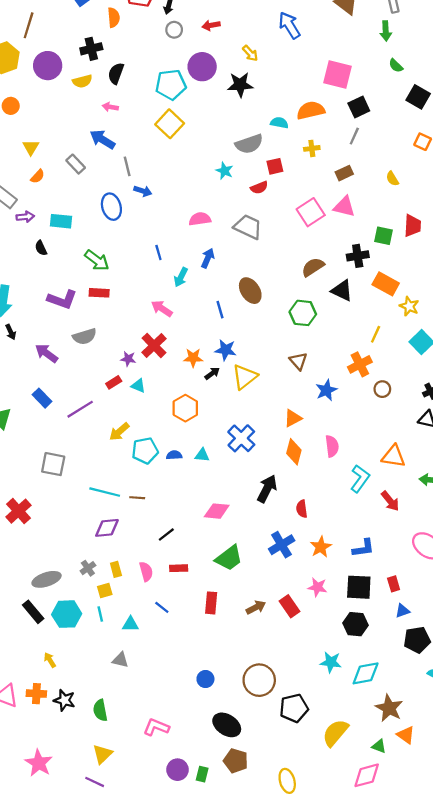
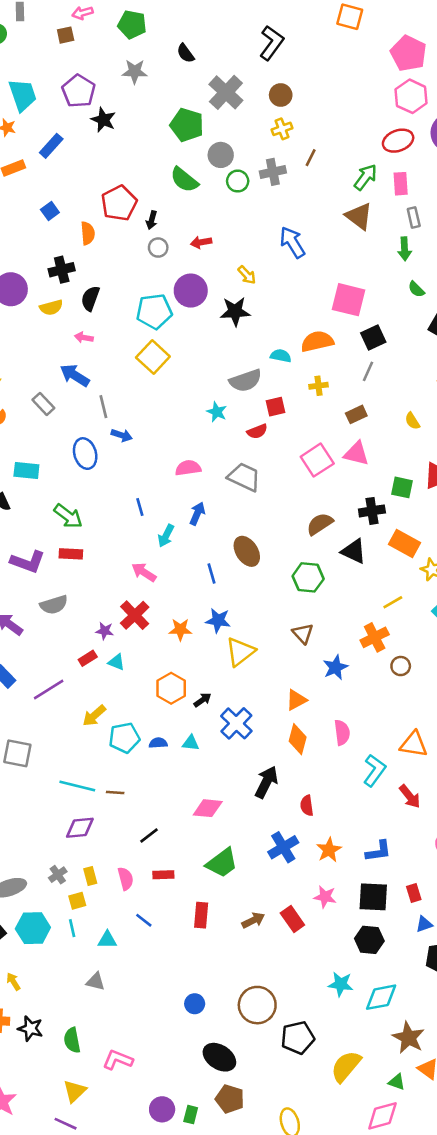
yellow line: (376, 334) -> (393, 602), turned 36
black arrow: (212, 373) -> (202, 700), moved
pink L-shape: (156, 727) -> (118, 1060), moved

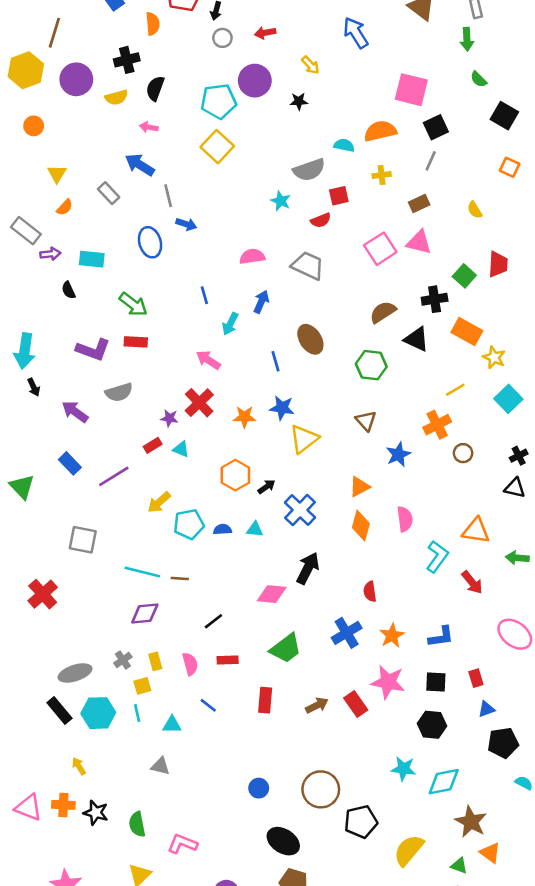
black star: (235, 311) -> (299, 101), size x0.6
green square: (402, 487) -> (464, 276), turned 30
black arrow: (266, 782) -> (308, 568), moved
pink star: (325, 897) -> (388, 682), size x1.5
black square: (373, 897) -> (436, 682), size x0.7

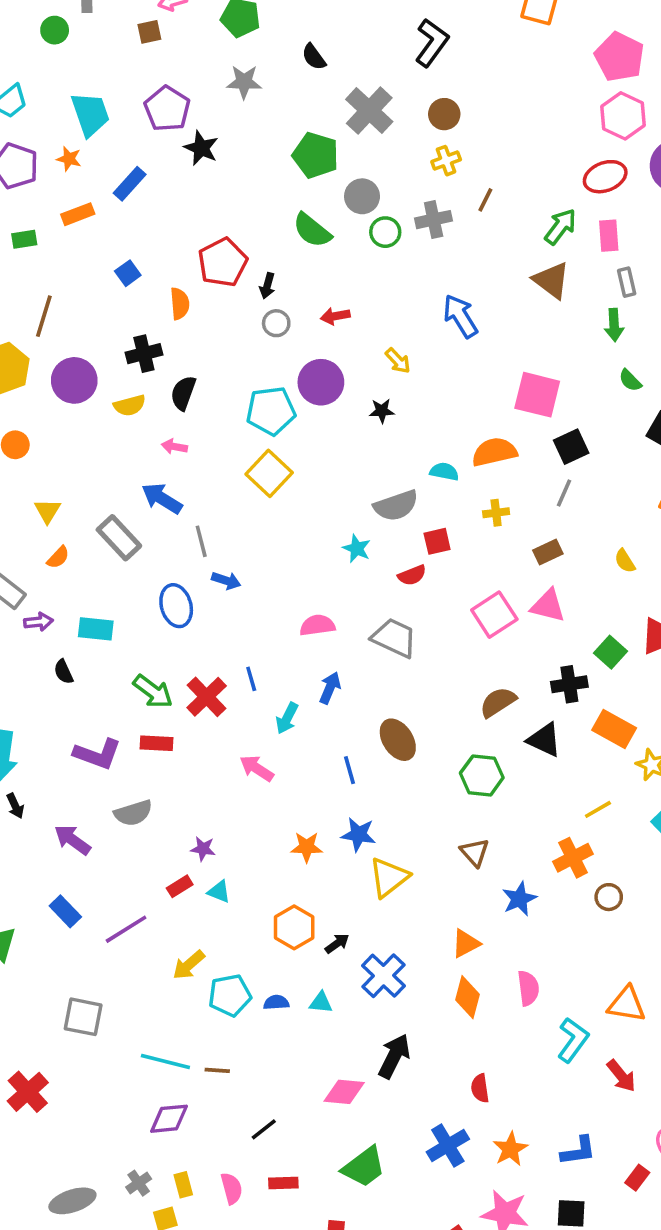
gray rectangle: (109, 193) -> (119, 538), size x1.4
red cross: (199, 403) -> (207, 697), moved
red rectangle: (476, 678) -> (637, 1178), moved, turned 54

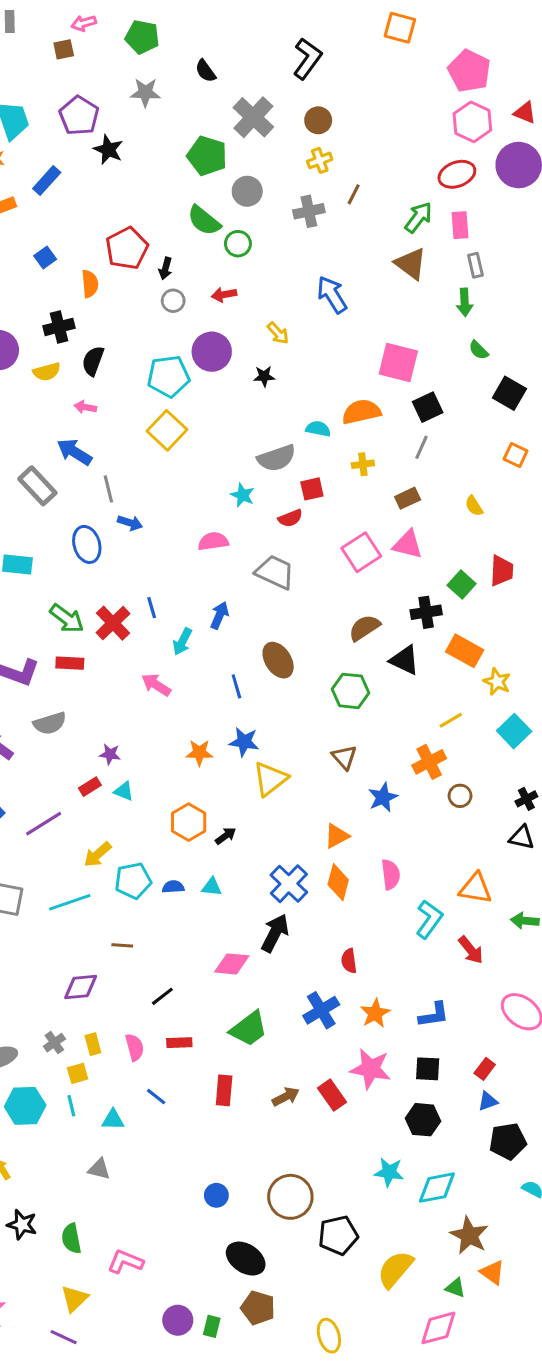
green circle: (385, 232) -> (238, 244), moved
pink semicircle: (317, 625) -> (213, 541), moved
blue cross: (383, 976) -> (289, 884), moved
cyan line: (165, 1061) -> (70, 902), moved, turned -33
red rectangle: (637, 1178) -> (485, 1069), moved

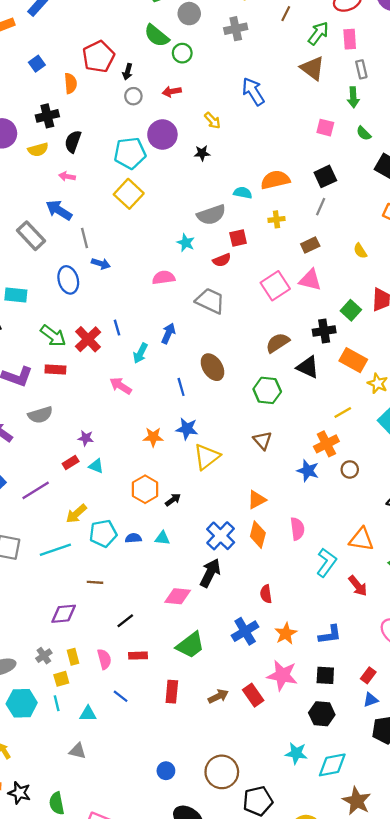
brown line: (354, 194) -> (286, 14), moved
pink square: (398, 362) -> (325, 128), moved, size x0.6
blue star: (383, 797) -> (308, 471), moved, turned -30

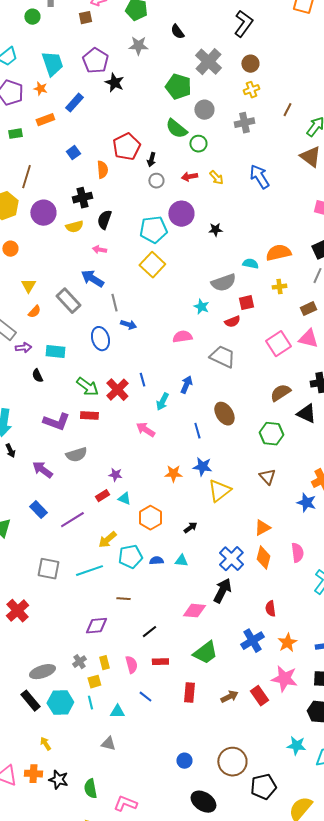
yellow arrow: (212, 121) -> (216, 178), moved
orange hexagon: (145, 489) -> (150, 518), moved

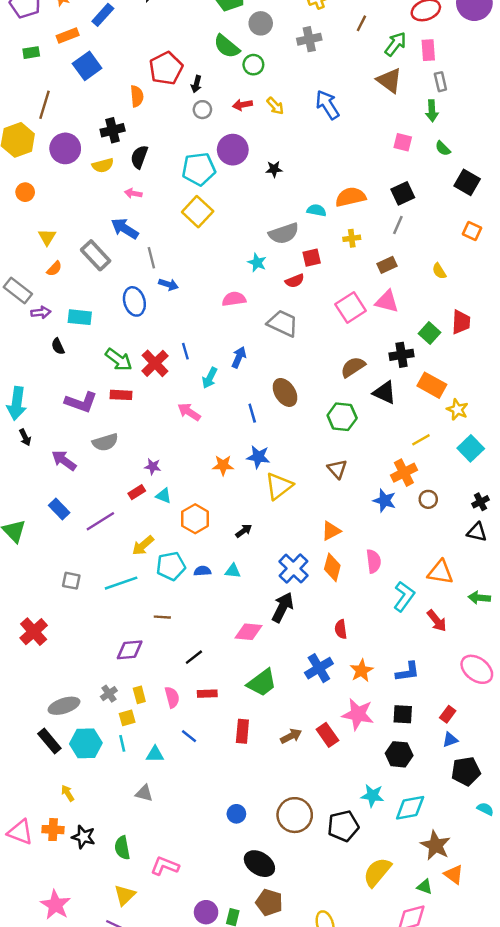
blue square: (73, 153) -> (87, 66), moved, size x1.6
gray square: (48, 569) -> (71, 581), size x0.7
black pentagon: (263, 787) -> (343, 826), moved

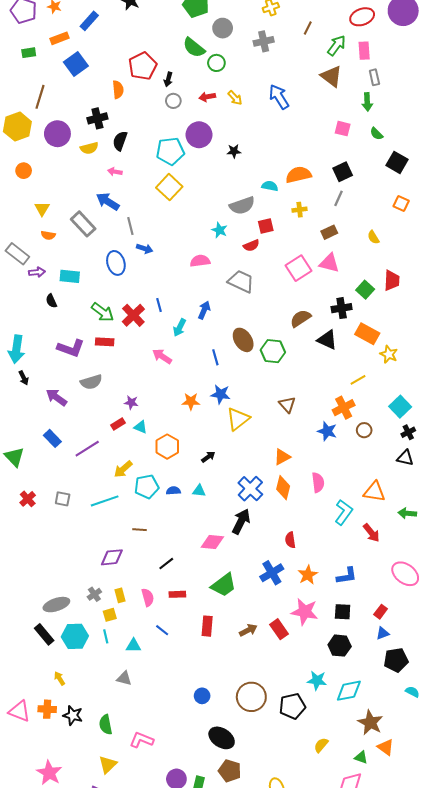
orange semicircle: (54, 269) -> (48, 235), turned 56
green hexagon: (342, 417) -> (273, 351), moved
cyan square: (471, 448) -> (400, 407), moved
red cross: (34, 632) -> (28, 499), moved, size x0.7
yellow semicircle: (377, 872) -> (321, 745), size x0.6

